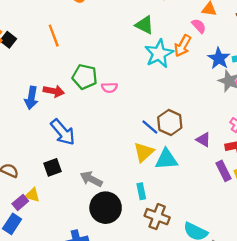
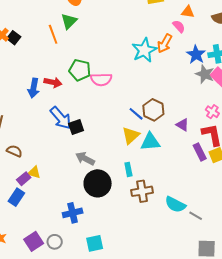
green triangle: (145, 25) -> (69, 21), moved, turned 48
pink semicircle: (109, 88) -> (101, 79), size x1.5
black square: (53, 167) -> (76, 127), moved
brown cross: (157, 217) -> (142, 191), turned -30

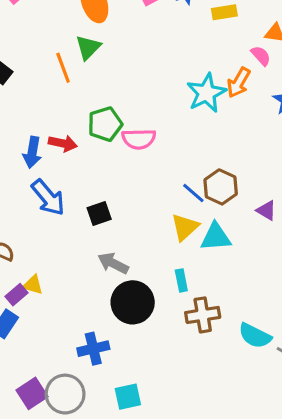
green pentagon: (80, 70) -> (105, 124), turned -30
blue arrow: (61, 118) -> (48, 198), moved
gray circle: (55, 242) -> (65, 394), size x1.6

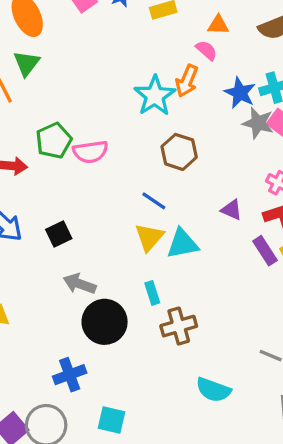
brown hexagon: (221, 187) -> (179, 152), moved
cyan semicircle: (255, 336) -> (213, 390), moved
cyan square: (128, 397) -> (112, 420), turned 32

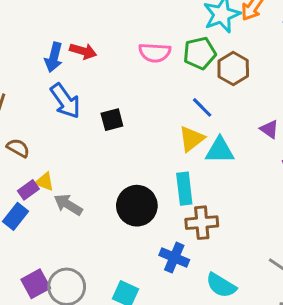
green pentagon: (54, 141) -> (200, 53), moved
gray arrow: (80, 284) -> (68, 205), moved
cyan rectangle: (152, 293) -> (184, 189), size x1.5
blue cross: (70, 375) -> (174, 258), moved, turned 32

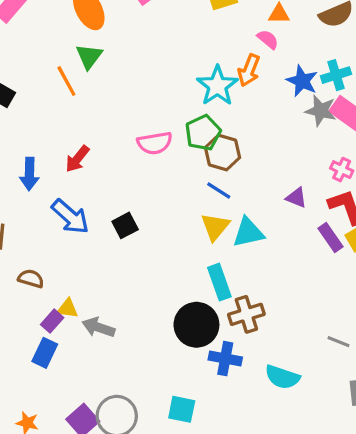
red arrow: (83, 51) -> (77, 159), turned 125
blue arrow: (54, 57) -> (29, 174), moved
brown hexagon: (233, 69) -> (222, 153), moved
black circle: (137, 206) -> (196, 325), moved

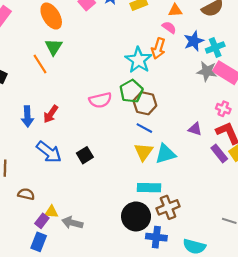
blue star: (302, 81) -> (194, 41), moved, turned 30
blue arrow: (29, 174) -> (27, 116), moved
cyan rectangle: (219, 282) -> (149, 188), turned -65

